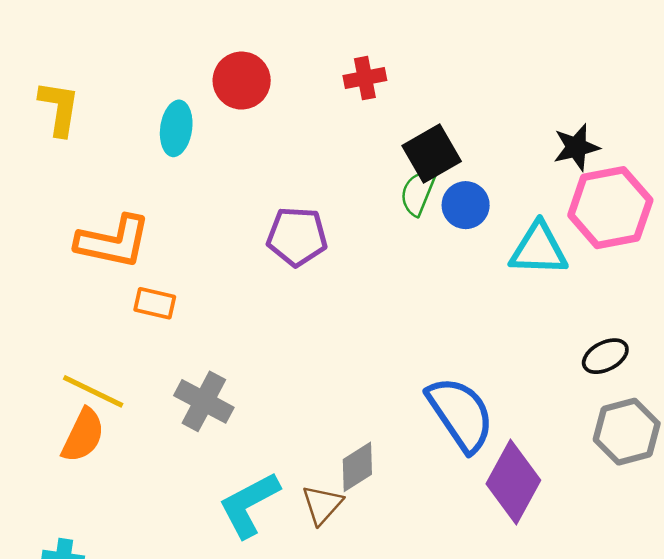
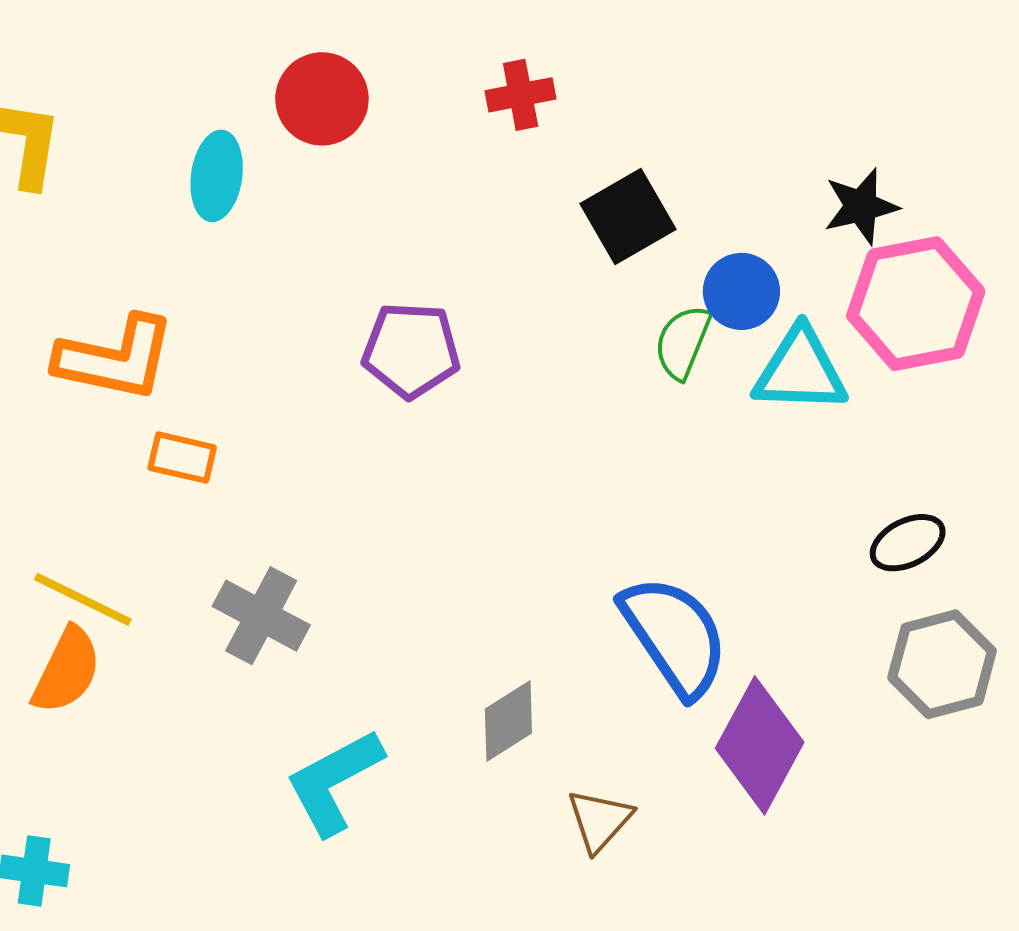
green semicircle: (418, 193) -> (683, 342), moved
blue circle: (466, 205) -> (741, 291), moved
brown triangle: (322, 505) -> (600, 820), moved

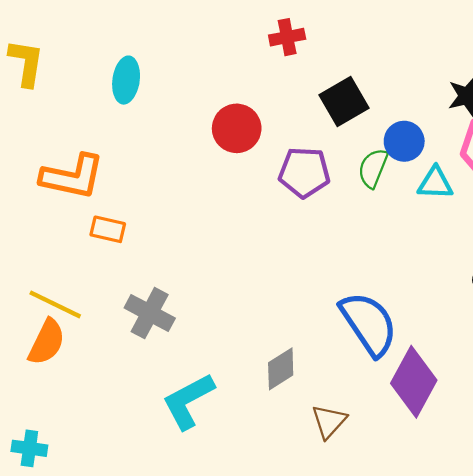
red circle: (322, 99) -> (237, 128), moved
purple pentagon: (411, 350) -> (304, 172), moved
cyan triangle: (800, 370) -> (435, 183), size x0.7

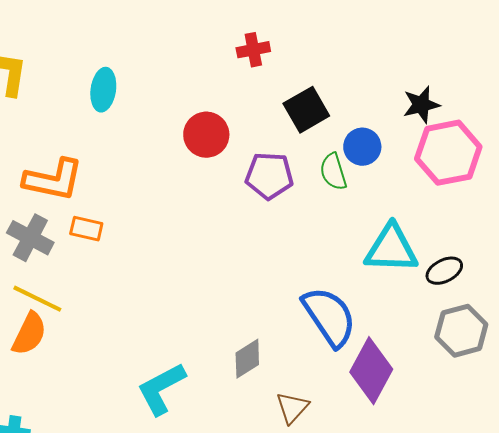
green semicircle: (373, 168) -> (333, 172), turned -39
cyan triangle: (435, 183) -> (391, 249), moved, size x1.6
gray cross: (150, 313) -> (30, 238), moved

